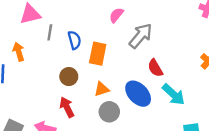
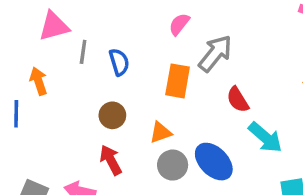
orange rectangle: (98, 54) -> (178, 81), moved
blue ellipse: (138, 94) -> (214, 162), moved

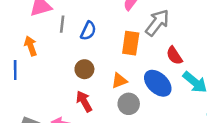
blue semicircle: (119, 62) -> (88, 31), turned 42
blue ellipse: (214, 162) -> (158, 83), moved

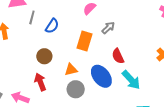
gray arrow: (157, 23) -> (108, 28), size x0.6

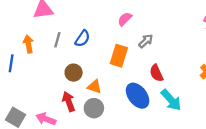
gray line: (32, 17) -> (57, 40), moved
orange triangle: (71, 70) -> (94, 87), moved, turned 32
gray circle: (76, 89) -> (94, 108), moved

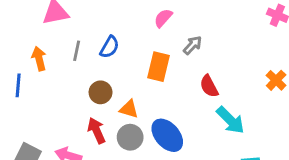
blue ellipse: (138, 96) -> (167, 135), moved

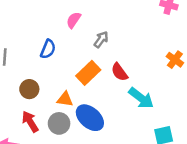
blue semicircle: (109, 47) -> (48, 49), moved
orange rectangle: (158, 67) -> (88, 73), moved, turned 40
orange triangle: (129, 109) -> (65, 99), moved

